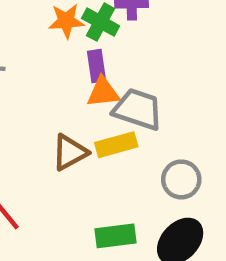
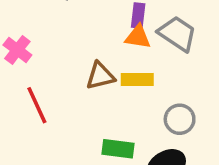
gray trapezoid: (138, 109) -> (177, 34), moved

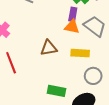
yellow rectangle: (137, 79) -> (80, 53), moved

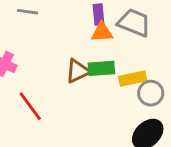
yellow rectangle: (80, 53) -> (133, 79), moved
green rectangle: (56, 91) -> (101, 68), moved

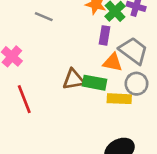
orange triangle: (102, 32) -> (113, 62), moved
gray circle: (151, 93) -> (136, 84), moved

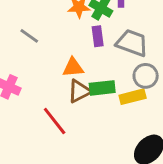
gray line: (44, 17) -> (29, 36), turned 30
orange triangle: (113, 62) -> (73, 67), moved
red line: (24, 99) -> (55, 121), moved

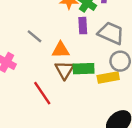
gray line: (29, 36) -> (35, 36), moved
brown triangle: (79, 91) -> (65, 70), turned -36

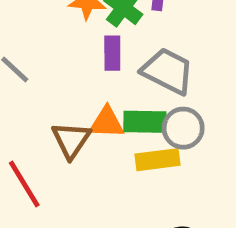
orange triangle: (61, 50) -> (107, 123), moved
green rectangle: (84, 69) -> (145, 122), moved

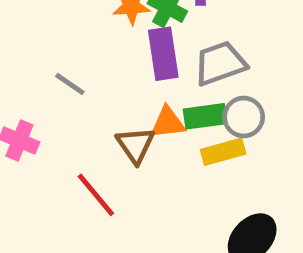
purple rectangle: (112, 53) -> (163, 54), size x1.5
gray trapezoid: (168, 71) -> (220, 63), turned -38

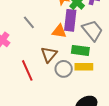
gray trapezoid: (220, 63) -> (92, 30), turned 55
gray circle: (244, 117) -> (64, 69), moved
orange triangle: (168, 123) -> (59, 31), moved

